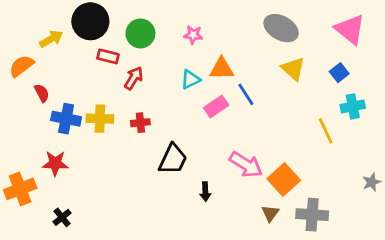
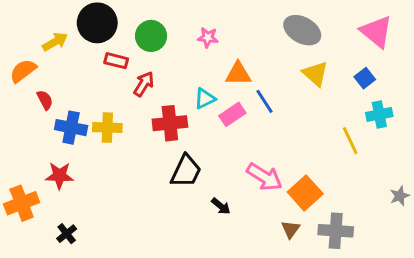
cyan triangle: (190, 79) -> (205, 98), moved
red cross: (140, 123) -> (170, 123), moved, size x1.6
black arrow: (205, 192) -> (221, 206), turned -48

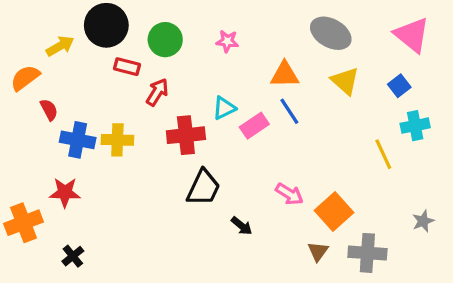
orange triangle: (238, 74) -> (285, 75), moved
pink arrow: (264, 177) -> (289, 194), size x0.7
gray star: (400, 196) -> (423, 221), moved

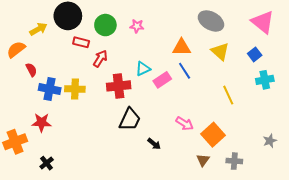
pink star: (227, 41) -> (137, 26), moved
yellow line: (383, 154) -> (228, 95), moved
gray cross: (367, 253) -> (234, 161), size x0.7

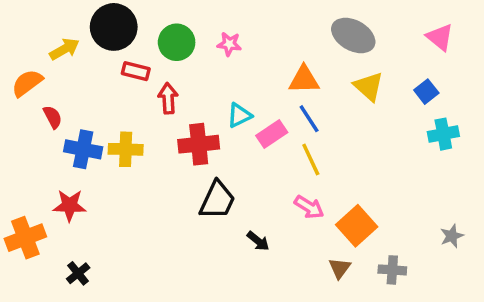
pink triangle: (263, 22) -> (440, 37), size x0.7
red arrow: (100, 59) -> (168, 98), turned -36
yellow line: (228, 95) -> (311, 159), moved

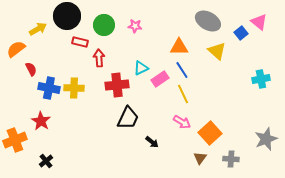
blue square: (426, 92) -> (241, 33), moved
red star: (70, 205) -> (41, 121), turned 30
gray star: (452, 236) -> (266, 139), size x1.6

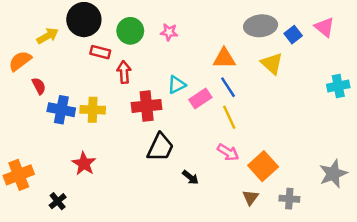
gray ellipse: (208, 21) -> (261, 26), turned -35
blue square: (241, 33) -> (293, 35), moved
cyan cross: (261, 79) -> (338, 86), moved
red star: (41, 121) -> (84, 164), moved

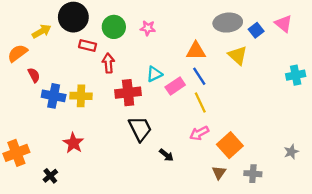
black trapezoid: (160, 147) -> (140, 129), turned -52
pink arrow: (228, 152) -> (199, 133), turned 120
gray star: (333, 174) -> (291, 152), size x0.6

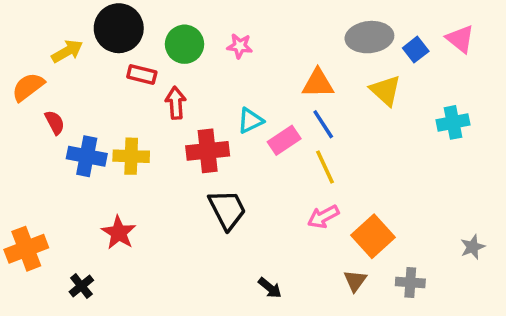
cyan cross: (296, 75) -> (453, 122), moved
black arrow: (166, 155) -> (270, 288), moved

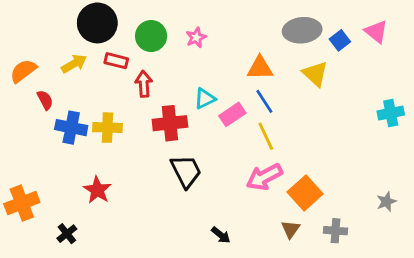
pink star: (240, 46) -> (196, 37), turned -30
yellow arrow: (67, 51) -> (74, 64), moved
cyan cross: (453, 122) -> (391, 113), moved
pink arrow: (323, 217) -> (264, 177), size x1.4

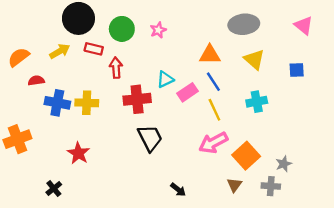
blue square: (340, 40) -> (297, 70), moved, turned 35
red semicircle: (45, 100) -> (36, 81), turned -70
cyan cross: (391, 113) -> (257, 102), moved
gray star: (386, 202) -> (284, 164), moved
orange cross: (22, 203) -> (17, 139), moved

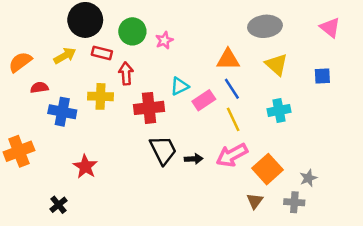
pink star: (158, 30) -> (164, 40), moved
yellow cross: (87, 103) -> (101, 96), moved
black arrow: (178, 190) -> (194, 159), moved, turned -42

